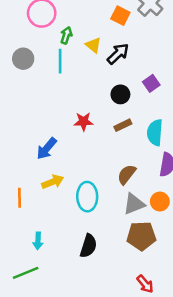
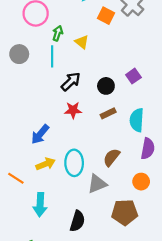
black arrow: (118, 54) -> (71, 82), moved
cyan ellipse: (87, 197) -> (74, 163), moved
orange line: (19, 198) -> (16, 178), turned -56
gray triangle: (134, 204) -> (97, 184), moved
cyan arrow: (38, 241) -> (40, 205), moved, size x1.5

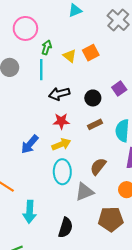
orange square: (106, 16) -> (91, 53), moved, turned 35
black arrow: (71, 82) -> (59, 94), turned -150
yellow arrow: (46, 164) -> (61, 144), moved

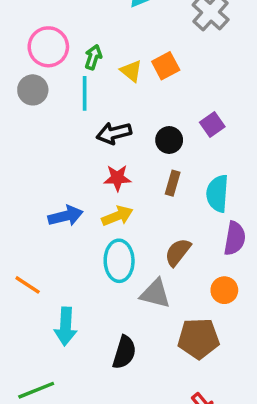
pink circle: (25, 28) -> (48, 47), moved
brown rectangle: (95, 124) -> (173, 183), turned -48
blue arrow: (30, 144) -> (66, 216), turned -144
gray triangle: (84, 192) -> (155, 294), turned 36

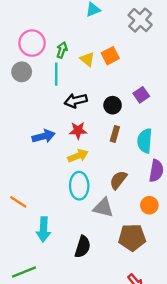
blue arrow: (66, 216) -> (44, 136), moved

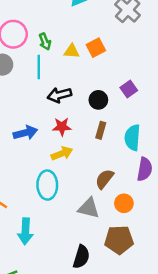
green arrow: (62, 50) -> (45, 42), turned 140
yellow triangle: (87, 59) -> (72, 51), turned -35
cyan ellipse: (79, 186) -> (47, 185), moved
orange circle: (149, 205) -> (124, 203), moved
black semicircle: (83, 247) -> (81, 257), moved

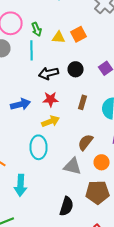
black circle: (98, 100) -> (76, 69), moved

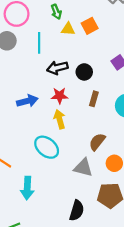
green arrow: (36, 29) -> (56, 12), moved
black circle: (76, 69) -> (84, 72), moved
yellow arrow: (50, 121) -> (60, 119), turned -84
cyan ellipse: (38, 147) -> (47, 147), turned -50

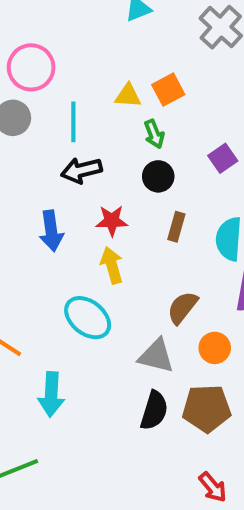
green arrow: (56, 12) -> (154, 134), moved
black arrow: (57, 68) -> (82, 170), moved
blue arrow: (27, 101) -> (51, 231), turned 96
black semicircle: (77, 211) -> (154, 410), moved

